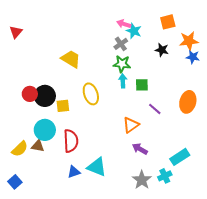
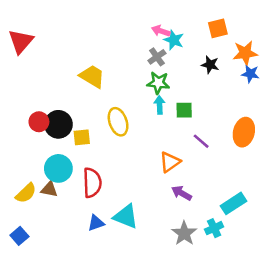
red triangle: (16, 32) -> (21, 41), size x1.5

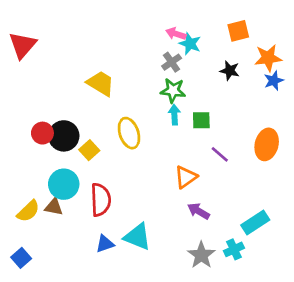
blue star: (250, 74) -> (274, 81), turned -30
yellow square: (82, 137) -> (89, 150), turned -36

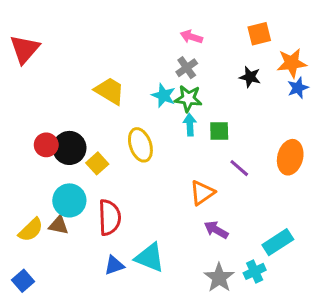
cyan star: (190, 44) -> (164, 95), moved

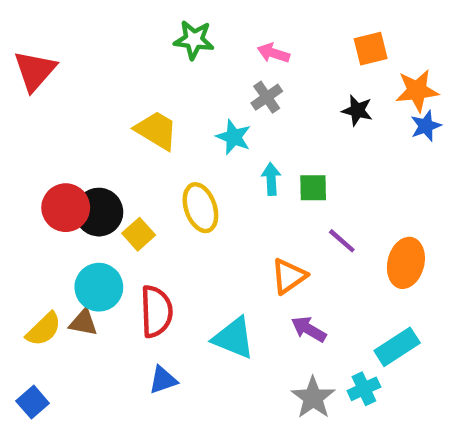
green star: (188, 99) -> (194, 40), moved
red circle: (46, 145) -> (66, 208), size x1.4
orange ellipse: (290, 157) -> (406, 263), moved
cyan triangle: (150, 258) -> (234, 338), moved

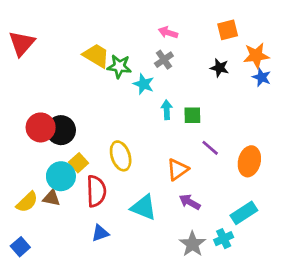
green star: (194, 40) -> (119, 66), moved
blue star: (426, 126) -> (262, 77), turned -30
yellow trapezoid: (156, 130) -> (96, 56), moved
yellow ellipse: (200, 208) -> (121, 156), moved
yellow square: (139, 234) -> (79, 163), moved

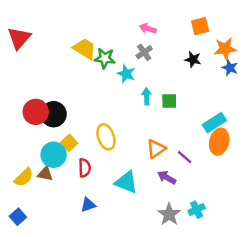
purple line: (210, 148) -> (185, 157), moved
red semicircle: (96, 191) -> (85, 168), size x0.7
cyan rectangle: (244, 213) -> (214, 123), moved

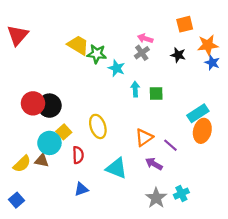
pink arrow: (148, 28) -> (145, 38), moved
gray cross: (144, 52) -> (142, 53), moved

